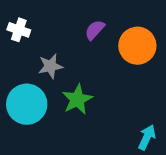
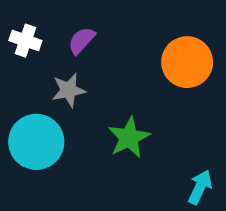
purple semicircle: (95, 30) -> (82, 41), moved
green star: (77, 99) -> (129, 138), moved

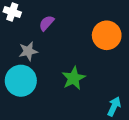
white cross: (25, 41) -> (12, 12), moved
gray star: (69, 90) -> (28, 51), moved

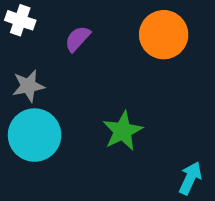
orange circle: (107, 35) -> (164, 35), moved
gray star: (28, 51) -> (28, 86), moved

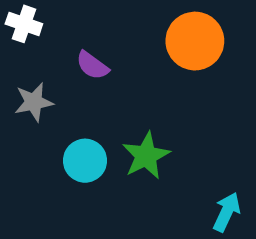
purple semicircle: (78, 39) -> (92, 65), moved, turned -96
cyan circle: (35, 135) -> (85, 161), moved, size x0.7

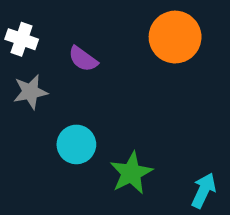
white cross: (24, 24) -> (22, 39), moved
green star: (146, 156) -> (131, 173), moved

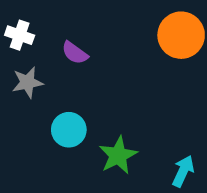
orange circle: (175, 37) -> (181, 35), moved

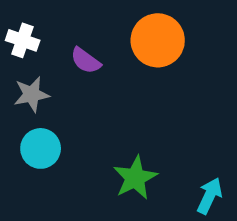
orange circle: (181, 35) -> (158, 40), moved
cyan circle: (69, 130) -> (41, 148), moved

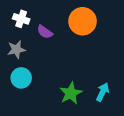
white cross: (23, 40) -> (21, 19), moved
cyan arrow: (209, 196) -> (103, 92), moved

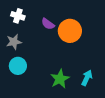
orange circle: (83, 21) -> (70, 31), moved
purple semicircle: (45, 32) -> (48, 24), moved

